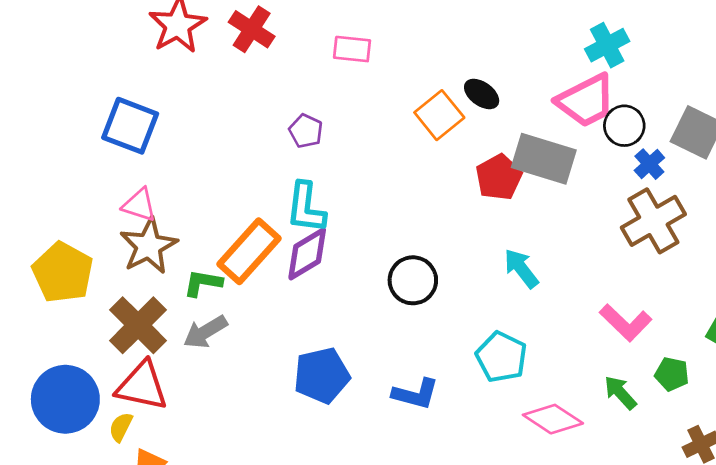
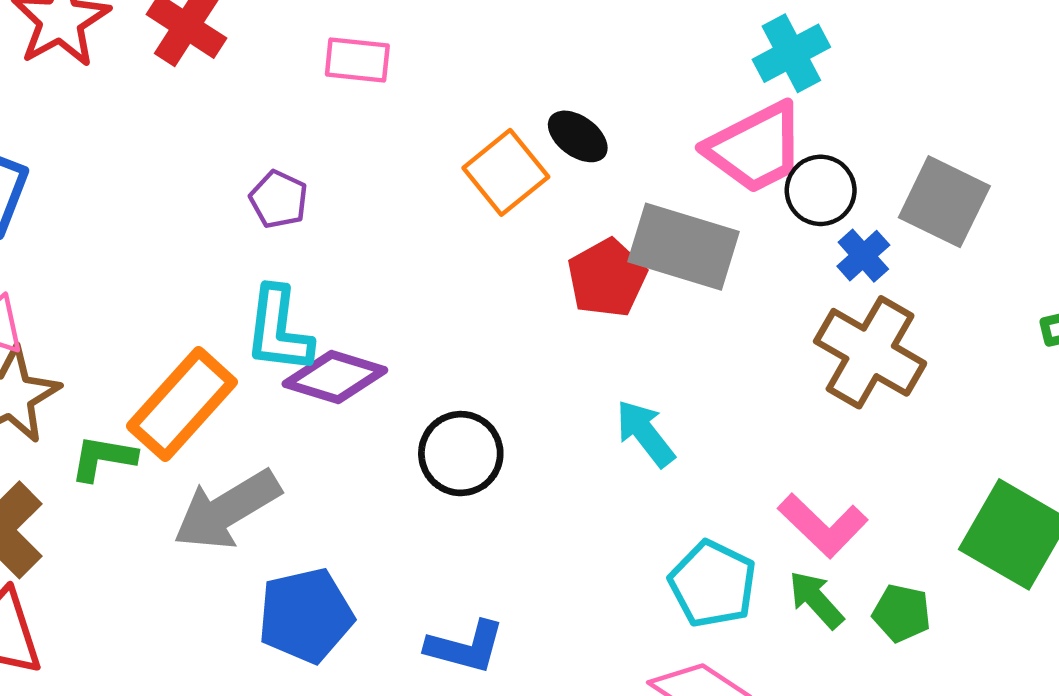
brown cross: (653, 221) -> (870, 352), turned -30
purple diamond: (307, 254) -> (335, 377), moved, turned 48
gray arrow: (205, 332) -> (227, 510), moved, size x1.4
cyan pentagon: (501, 357) -> (713, 584), moved
green arrow: (620, 393) -> (816, 600), moved

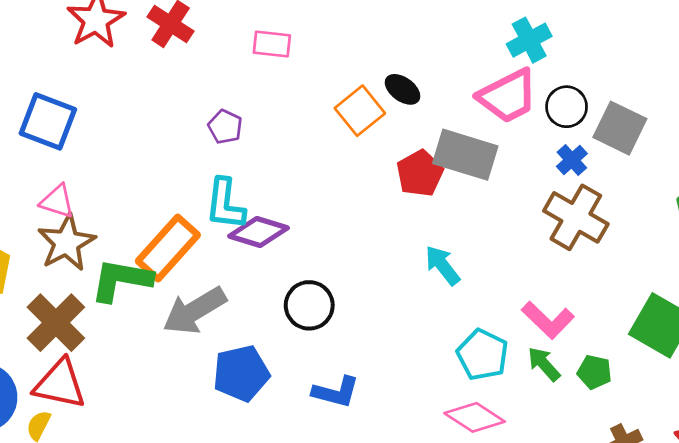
black circle: (821, 190) -> (567, 107), moved
black circle: (461, 454) -> (309, 305), moved
green L-shape: (103, 458) -> (121, 280), size x1.6

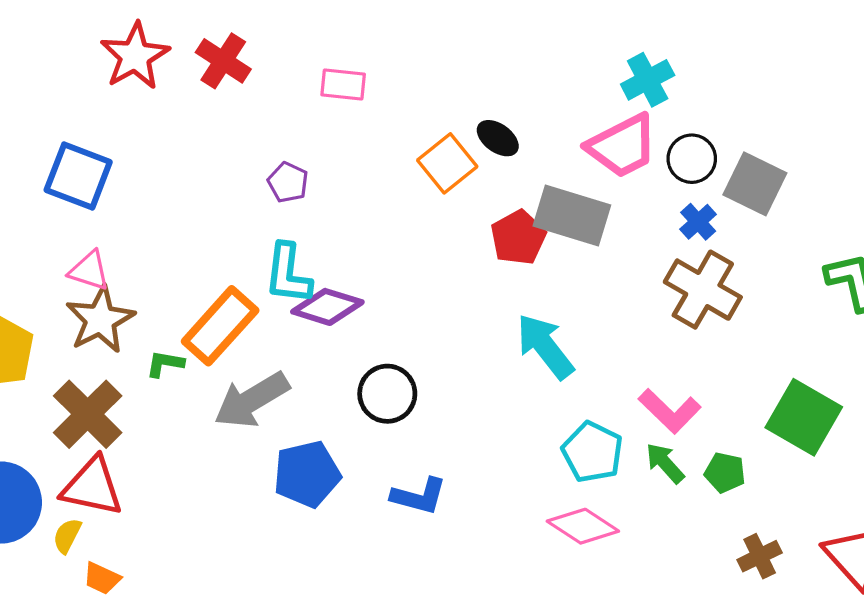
cyan arrow: (443, 265) -> (545, 346), size x1.4
green L-shape: (121, 280) -> (165, 364), size x0.5

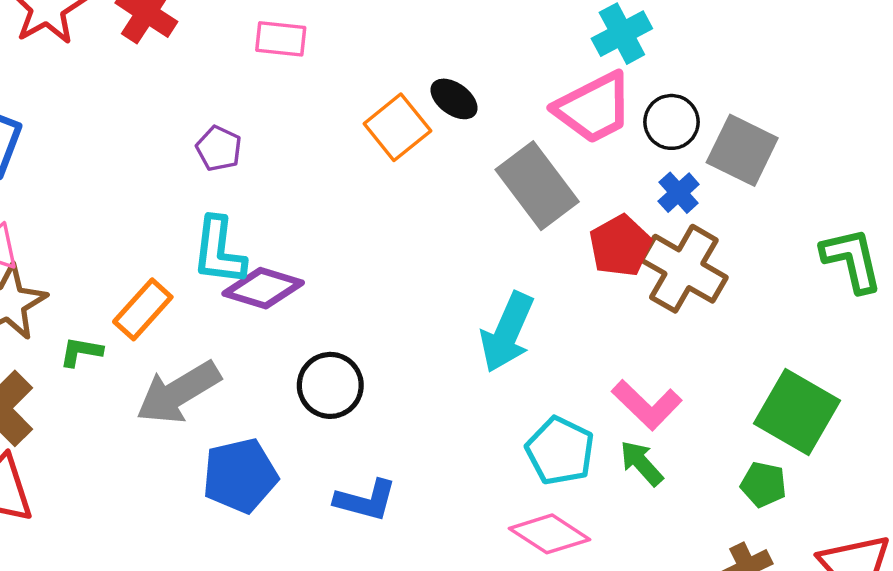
gray rectangle: (572, 215) -> (537, 186), turned 36
red pentagon: (518, 238) -> (620, 246), moved
orange rectangle: (220, 326) -> (143, 309), size x0.7
cyan arrow: (545, 346) -> (507, 332), turned -118
green pentagon: (725, 473) -> (763, 484), moved

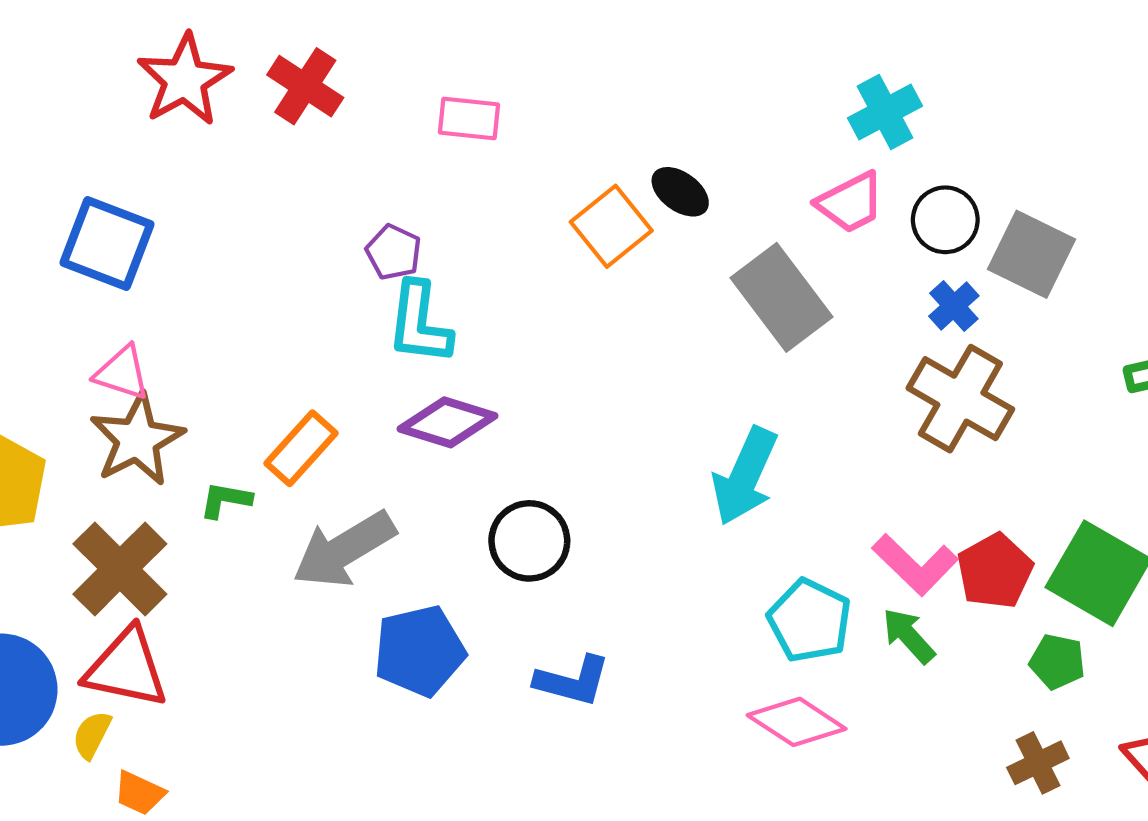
pink trapezoid: (594, 108) -> (850, 203), size x0.7
red pentagon: (620, 246) -> (995, 571), moved
cyan L-shape: (219, 251) -> (419, 323), moved

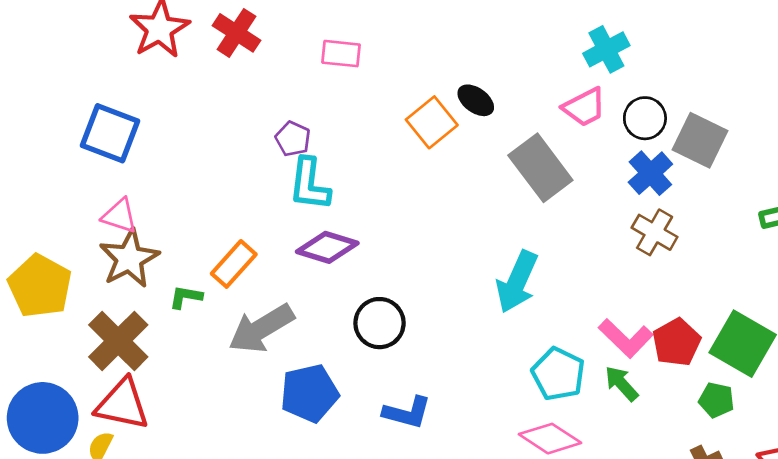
blue cross: (954, 306) -> (650, 173), size x1.4
brown cross: (960, 399) -> (655, 232), size x0.7

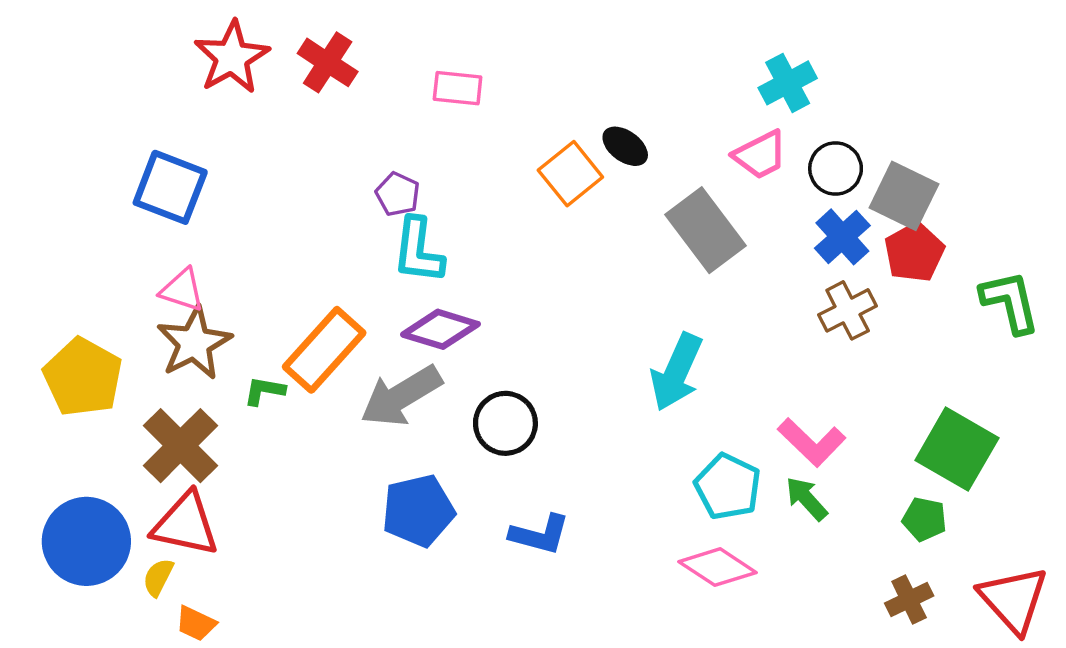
brown cross: (655, 232) -> (848, 310), turned 33
orange rectangle: (234, 264) -> (324, 350), size x1.4
gray arrow: (261, 329) -> (401, 396), moved
red pentagon: (677, 342) -> (914, 252), moved

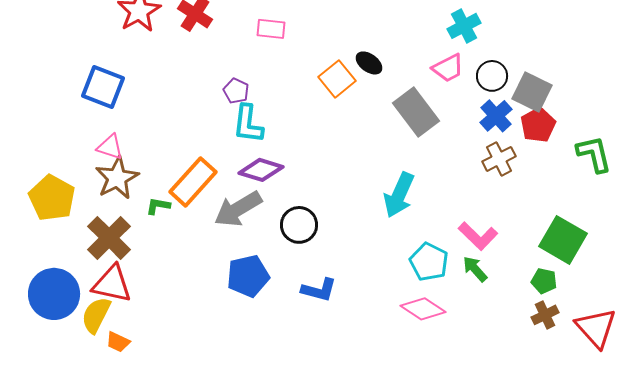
yellow semicircle: (158, 577) -> (96, 315), size x1.6
brown cross: (909, 600) -> (545, 315), moved

